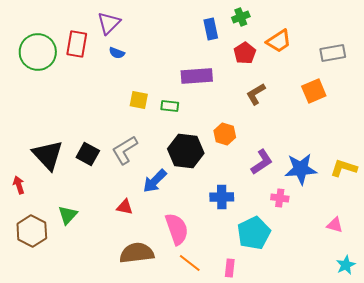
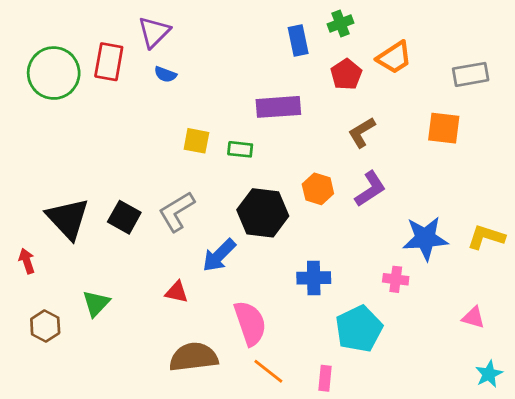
orange square: (314, 91) -> (444, 128), turned 30
purple L-shape: (262, 162) -> (370, 189), moved
brown hexagon: (32, 231) -> (45, 326), size x0.7

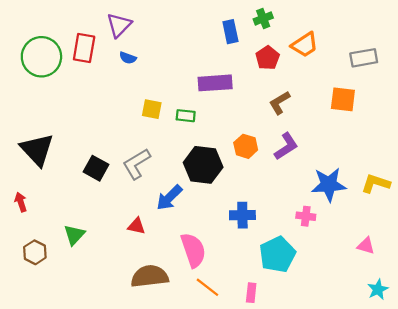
black triangle: (68, 219) -> (37, 150), moved

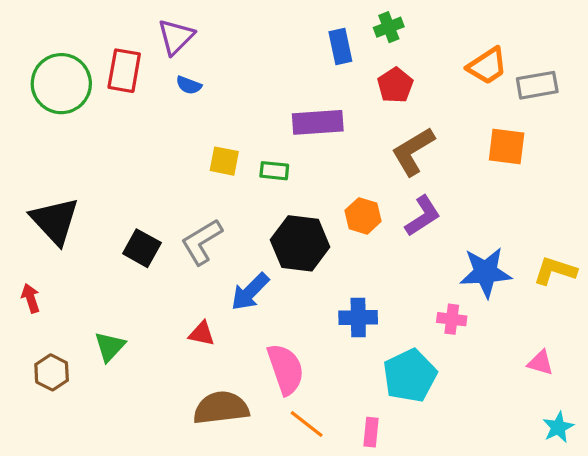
orange trapezoid: (305, 45) -> (487, 66), moved
brown L-shape: (280, 103) -> (413, 151), size x1.4

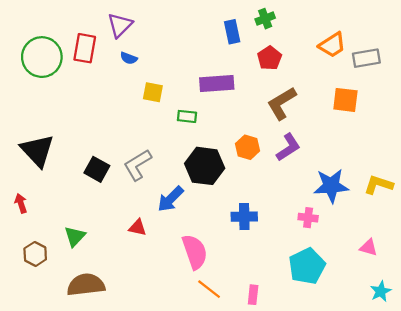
yellow square: (224, 161) -> (153, 92), moved
cyan pentagon: (410, 376) -> (307, 266), moved
brown semicircle: (221, 408) -> (86, 285), moved

